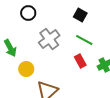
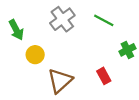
red rectangle: (80, 61) -> (104, 76), moved

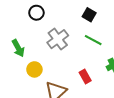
red rectangle: (104, 76) -> (85, 77), moved

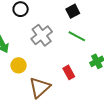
black square: (89, 15) -> (73, 11), turned 32

